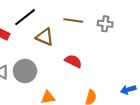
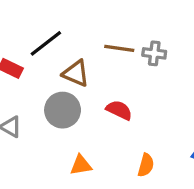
gray cross: (105, 24) -> (154, 53), moved
gray circle: (25, 71) -> (63, 110), moved

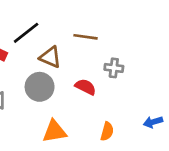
gray cross: (154, 53) -> (114, 68), moved
orange triangle: (81, 165) -> (54, 131), size x1.4

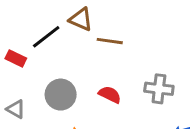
brown triangle: (50, 57) -> (81, 19), moved
gray cross: (114, 68) -> (159, 89), moved, size x1.4

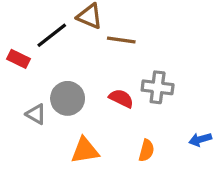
gray cross: (159, 89) -> (158, 87), moved
gray triangle: (16, 109) -> (36, 114), moved

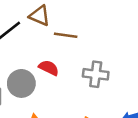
red semicircle: (121, 98) -> (49, 68), moved

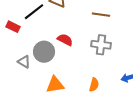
brown line: (66, 35) -> (101, 15), moved

